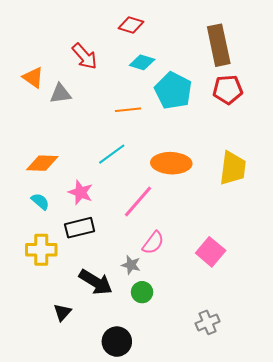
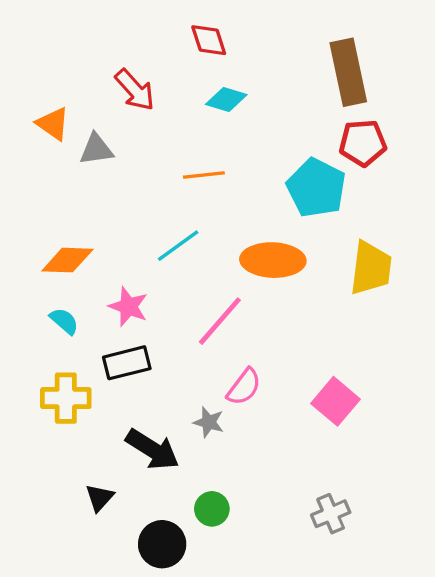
red diamond: (131, 25) -> (209, 40), turned 55
cyan pentagon: (173, 91) -> (316, 188), moved
green circle: (142, 292) -> (212, 509), moved
black circle: (117, 342) -> (162, 544), moved

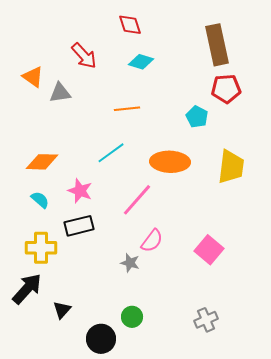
cyan pentagon: (316, 188) -> (197, 117), size x0.6
black arrow: (152, 449) -> (27, 289), moved, turned -80

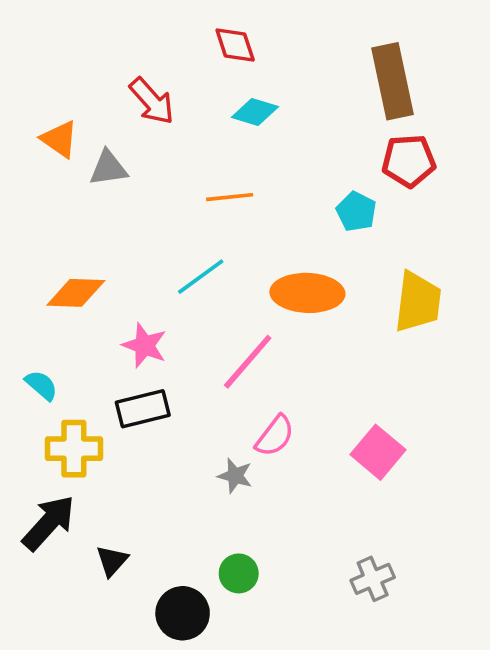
cyan semicircle: (40, 200) -> (41, 385), moved

